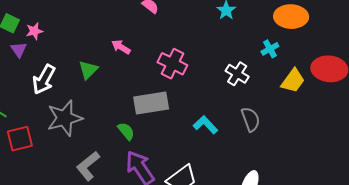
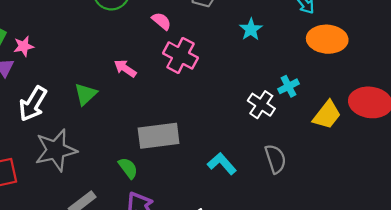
cyan cross: (270, 49) -> (289, 86), moved
pink cross: (172, 64) -> (180, 55), moved

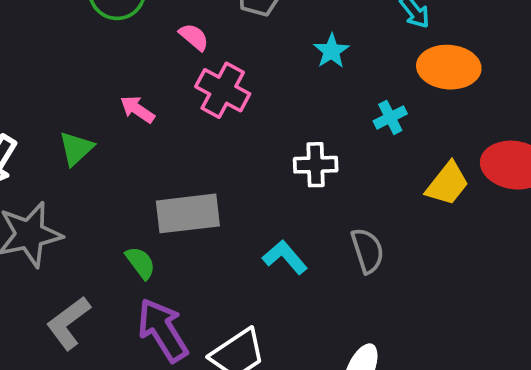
cyan cross: (289, 86) -> (390, 117), moved
white cross: (261, 105) -> (316, 165), moved, turned -36

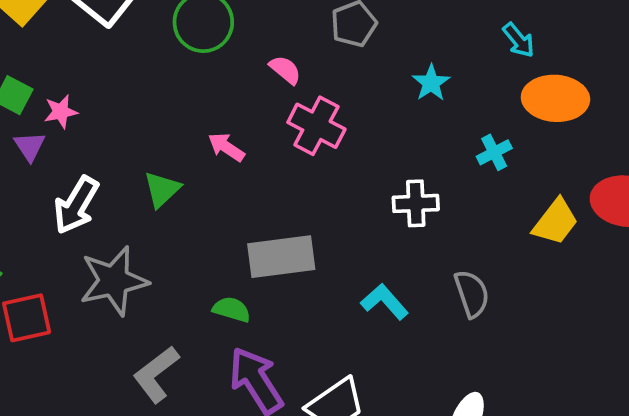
green semicircle: (140, 263) -> (232, 309), turned -36

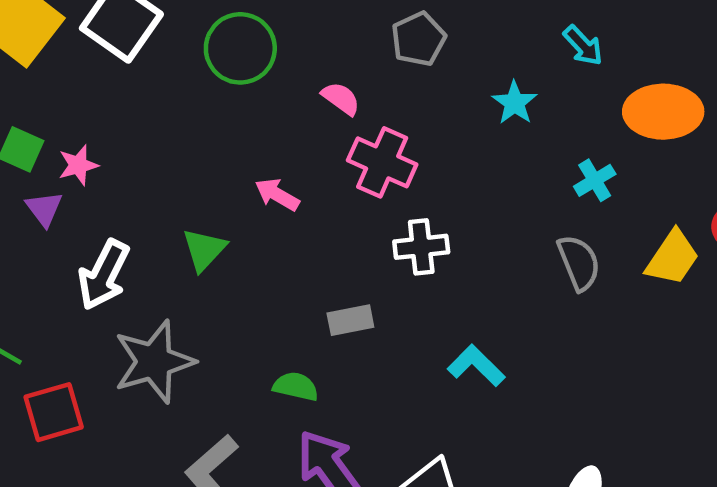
cyan arrow: (519, 40) -> (583, 46), moved
white cross: (416, 203) -> (421, 247), moved
gray rectangle: (281, 257) -> (350, 320), size x0.6
gray semicircle: (472, 294) -> (579, 263), moved

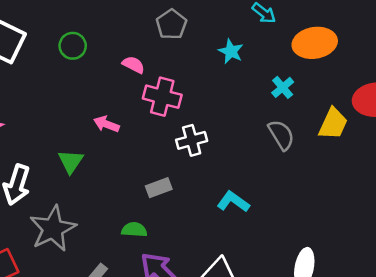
green circle: (240, 48) -> (73, 46), size x0.7

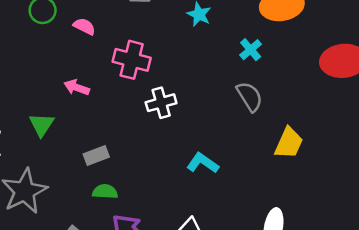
pink semicircle: (133, 65) -> (84, 26), moved
yellow trapezoid: (333, 124) -> (289, 143), moved
gray rectangle: (159, 188) -> (96, 155), moved

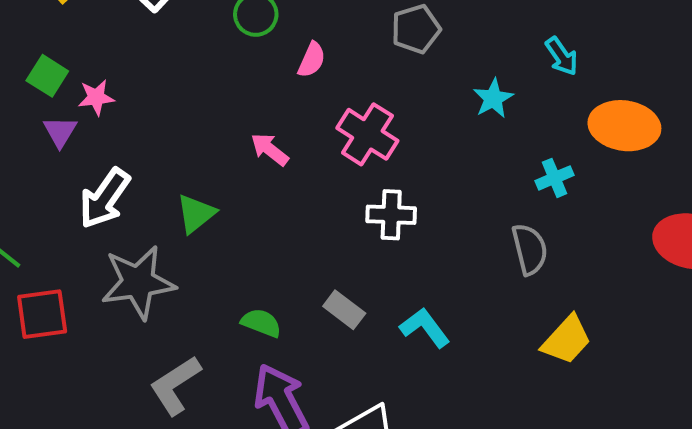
pink semicircle: (84, 26) -> (312, 60), turned 70
green triangle: (42, 125) -> (196, 214), moved
gray rectangle: (96, 155) -> (344, 310), moved, turned 40

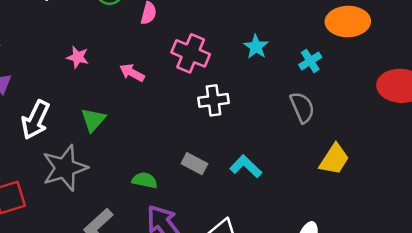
pink star: (96, 97) -> (78, 57), moved, turned 30
cyan star: (493, 98) -> (256, 47), moved

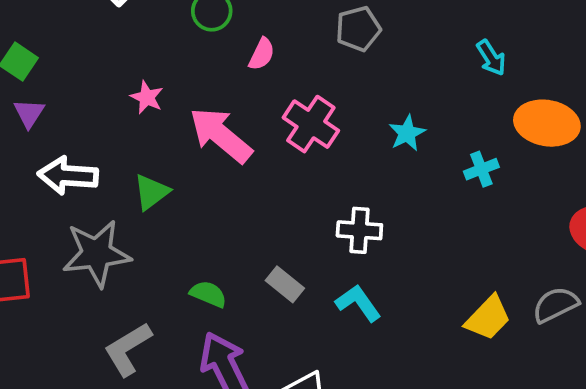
pink arrow: (132, 73) -> (221, 135), size x1.8
white cross: (213, 100) -> (359, 230), moved
gray semicircle: (302, 107) -> (555, 305), moved, turned -104
white arrow: (35, 120) -> (68, 176), turned 57

